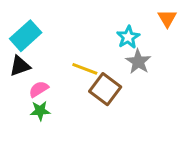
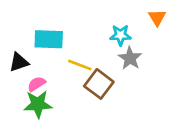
cyan rectangle: (26, 36) -> (49, 39), moved, turned 44
cyan star: (128, 37) -> (121, 35), turned 30
green star: (40, 111) -> (38, 104), size x1.5

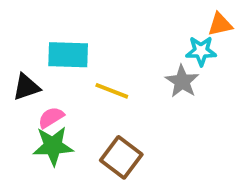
orange triangle: (157, 18) -> (220, 24), turned 48
cyan star: (121, 35) -> (201, 51), moved
brown square: (99, 84) -> (121, 157), moved

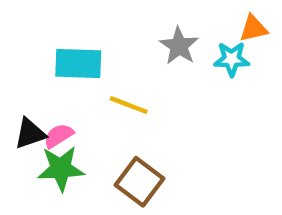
gray star: (182, 81) -> (179, 46), moved
black triangle: (26, 87) -> (30, 133), moved

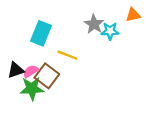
cyan star: (232, 59) -> (110, 31), moved
cyan rectangle: (78, 63) -> (41, 33), turned -70
brown square: (140, 182) -> (47, 76), moved

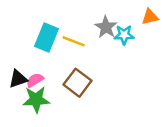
yellow line: (68, 55) -> (74, 41), moved
brown square: (47, 76) -> (78, 83), moved

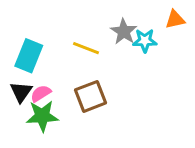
cyan rectangle: (46, 37) -> (29, 56), moved
black triangle: (18, 79) -> (21, 92), turned -36
brown square: (78, 83) -> (91, 96), turned 32

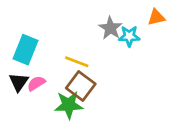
yellow line: (86, 48) -> (77, 62), moved
brown square: (91, 96) -> (81, 86), turned -32
green star: (42, 116) -> (69, 105), moved

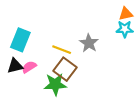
gray star: (110, 28) -> (89, 43), moved
cyan star: (129, 36) -> (125, 29), moved
black triangle: (19, 82) -> (15, 66), turned 42

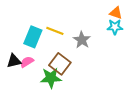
orange triangle: (126, 14) -> (116, 13), turned 32
cyan rectangle: (20, 40) -> (33, 37), moved
yellow line: (62, 50) -> (55, 31), moved

